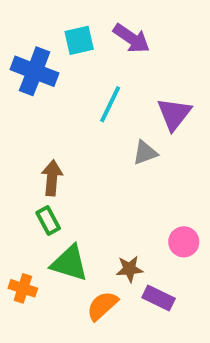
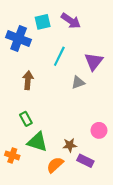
brown arrow: (52, 178) -> (28, 80), moved

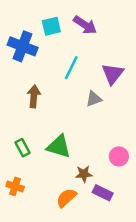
green rectangle: (26, 119) -> (23, 148), moved
green triangle: (37, 142) -> (59, 146), moved

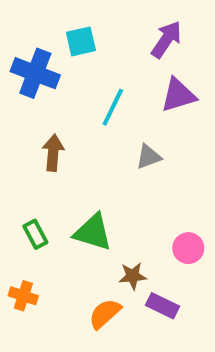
purple arrow: (85, 25) -> (166, 39), moved, turned -90
purple triangle: (113, 74) -> (178, 95), moved, turned 35

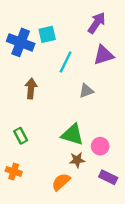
cyan square: (81, 41) -> (47, 34), moved
green triangle: (93, 232) -> (72, 135), moved
pink circle: (188, 248) -> (100, 146), moved
purple rectangle: (162, 306) -> (108, 177), moved

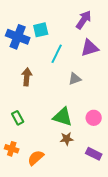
pink circle: (100, 146) -> (94, 118), moved
orange semicircle: (61, 182) -> (36, 158), moved

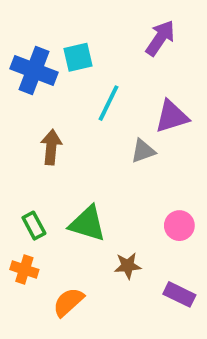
purple triangle: (90, 48) -> (172, 116), moved
green triangle: (63, 117) -> (88, 224), moved
orange cross: (12, 149) -> (24, 270), moved

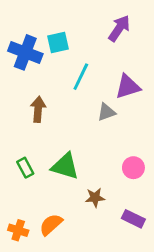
orange cross: (24, 270) -> (18, 230), moved

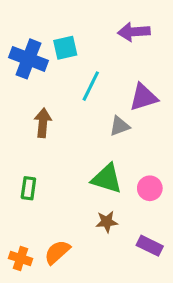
purple arrow: (119, 28) -> (134, 32), turned -128
green triangle: (65, 166) -> (107, 179), moved
green rectangle: (25, 168) -> (28, 188), turned 36

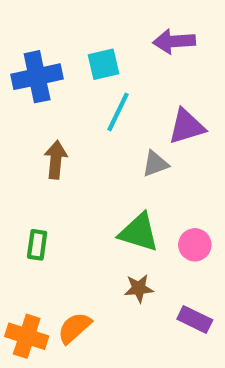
cyan square: (65, 48) -> (103, 64), moved
blue cross: (28, 59) -> (37, 77), turned -33
orange cross: (20, 258) -> (27, 336), size x1.4

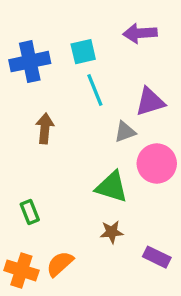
cyan line: (118, 112) -> (95, 90), turned -48
green rectangle: (37, 245) -> (30, 212), moved, turned -30
pink circle: (195, 245) -> (157, 164), moved, size x1.5

